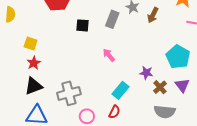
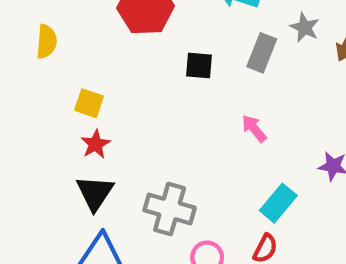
black triangle: (34, 86) -> (95, 193), turned -36
gray cross: (69, 93) -> (170, 209), turned 30

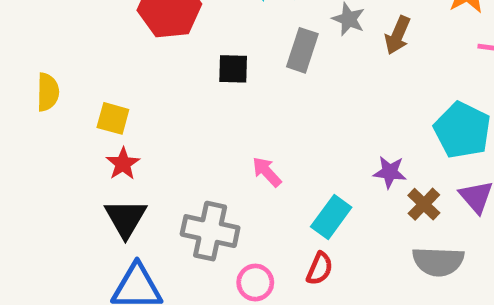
yellow semicircle: (47, 42) -> (48, 92), moved
pink arrow: (254, 128) -> (267, 172), moved

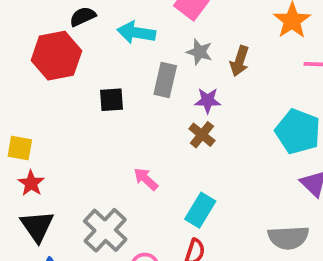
purple star: (390, 172) -> (208, 100), moved
brown cross: (424, 204) -> (202, 135), moved
gray cross: (210, 231) -> (105, 230), turned 36

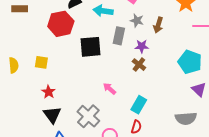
black square: (112, 100) -> (91, 47), size x1.6
yellow square: (20, 148) -> (41, 62), moved

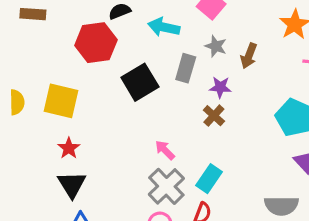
black square: (91, 47) -> (140, 82), turned -30
yellow square: (41, 62) -> (61, 101), size x1.6
gray cross: (88, 116) -> (166, 186), moved

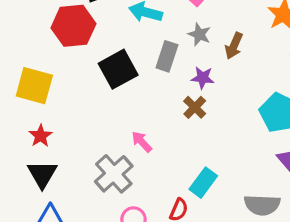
cyan rectangle: (209, 179) -> (203, 183), moved
gray cross: (166, 186) -> (114, 174), moved

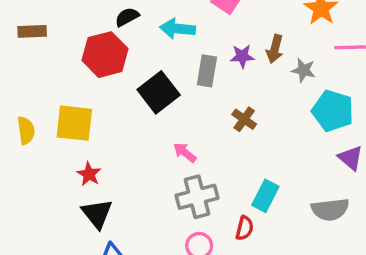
gray star: (199, 34) -> (303, 70), moved
purple star: (203, 78) -> (242, 56), moved
pink arrow: (142, 142) -> (185, 152), moved
gray cross: (114, 174) -> (197, 197), moved, turned 36

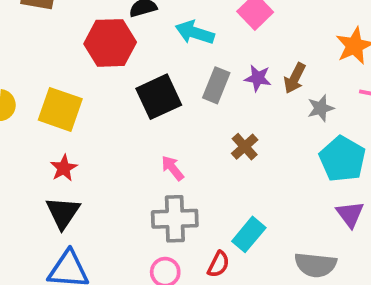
gray star: (303, 70) -> (321, 108), turned 30

